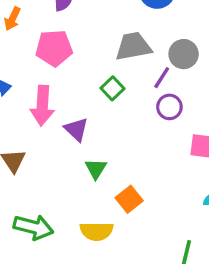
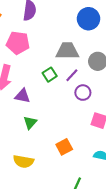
purple line: (162, 78) -> (72, 75), moved
purple triangle: (76, 129) -> (23, 96), turned -42
orange square: (129, 199) -> (64, 147), moved

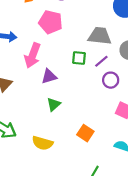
green square: (50, 75) -> (79, 58), turned 32
purple triangle: (23, 96) -> (49, 76), turned -35
orange square: (64, 147) -> (85, 133), turned -35

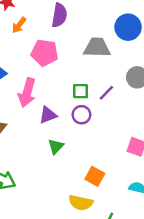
gray trapezoid: (100, 36) -> (97, 47), moved
purple circle: (111, 80) -> (81, 115), moved
yellow semicircle: (42, 143) -> (81, 203), moved

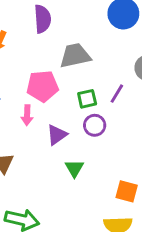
gray trapezoid: (97, 47) -> (75, 56), moved
pink pentagon: (45, 53) -> (42, 86), moved
pink arrow: (27, 93) -> (27, 115), size x0.6

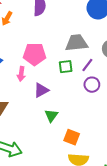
gray trapezoid: (75, 56) -> (76, 43), moved
purple circle: (95, 125) -> (92, 85), moved
orange square: (127, 191) -> (72, 137), moved

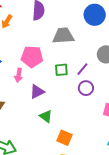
gray trapezoid: (76, 43) -> (63, 36), moved
green triangle: (51, 116) -> (46, 116), turned -32

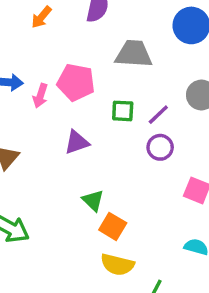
pink arrow: (19, 75) -> (40, 96), moved
green triangle: (46, 116) -> (93, 200), moved

